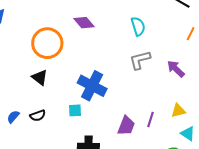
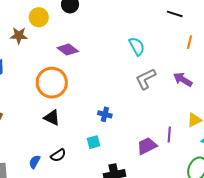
purple diamond: (84, 23) -> (68, 50), moved
blue cross: (92, 86) -> (105, 114), size x0.5
purple trapezoid: (126, 126) -> (147, 146), turned -125

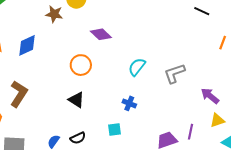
black line: (175, 14) -> (202, 11), moved
cyan semicircle: (137, 46) -> (137, 67), moved, turned -120
purple arrow: (183, 80) -> (210, 96), moved
orange circle: (52, 83) -> (81, 65), size x0.7

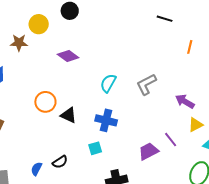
orange circle: (81, 65) -> (45, 102), moved
black triangle: (76, 100) -> (69, 115), moved
blue cross: (129, 103) -> (106, 120), size x1.5
purple line: (191, 132) -> (171, 140), turned -42

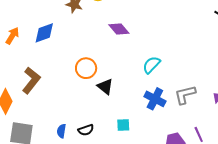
gray L-shape: (146, 84) -> (185, 95), moved
blue cross: (106, 120) -> (155, 99), moved
blue semicircle: (36, 169) -> (61, 131), turned -32

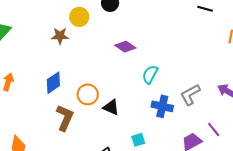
purple diamond: (119, 29) -> (125, 47), moved
blue diamond: (44, 33) -> (53, 83), moved
brown L-shape: (31, 80) -> (65, 118), moved

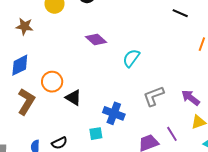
brown star: (60, 36) -> (24, 26), moved
cyan semicircle: (150, 74) -> (131, 58), moved
blue cross: (162, 106) -> (114, 113), moved

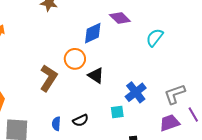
blue diamond: (20, 65) -> (93, 33), moved
gray L-shape: (154, 96) -> (175, 94), moved
blue cross: (114, 113) -> (136, 92), turned 30

